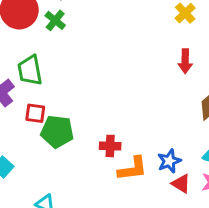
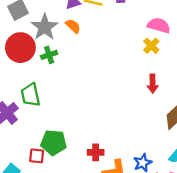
green cross: (55, 20) -> (49, 55), turned 35
red square: (35, 113) -> (37, 156), moved

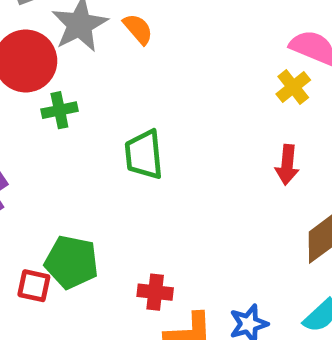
green cross: (49, 55) -> (59, 110), moved
green trapezoid: (30, 95) -> (144, 155), moved

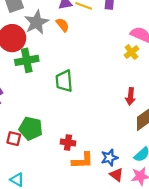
green cross: (59, 110) -> (27, 60), size x1.5
red arrow: (287, 165) -> (130, 96), moved

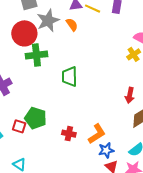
orange L-shape: (83, 160) -> (97, 134), moved, turned -35

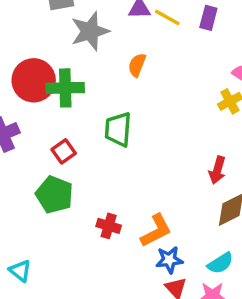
orange semicircle: (72, 25) -> (137, 65), moved, turned -128
red circle: (24, 33) -> (34, 80), moved
red square: (19, 126) -> (64, 151), moved, turned 32

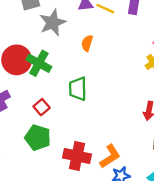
green cross: (65, 88) -> (39, 63), turned 35
red cross: (109, 226) -> (77, 156), size x1.6

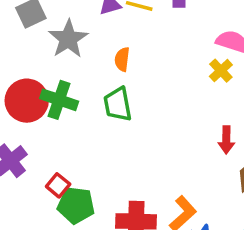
green trapezoid: (78, 89) -> (118, 104), moved
red square: (42, 107) -> (58, 185), moved

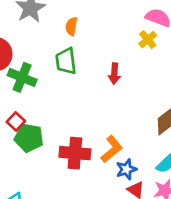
green cross: (59, 100) -> (22, 77), moved
red arrow: (226, 140) -> (114, 74), moved

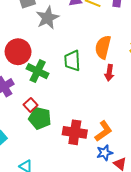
orange semicircle: (71, 26) -> (103, 47), moved, size x1.6
blue star: (126, 169) -> (105, 153), moved

